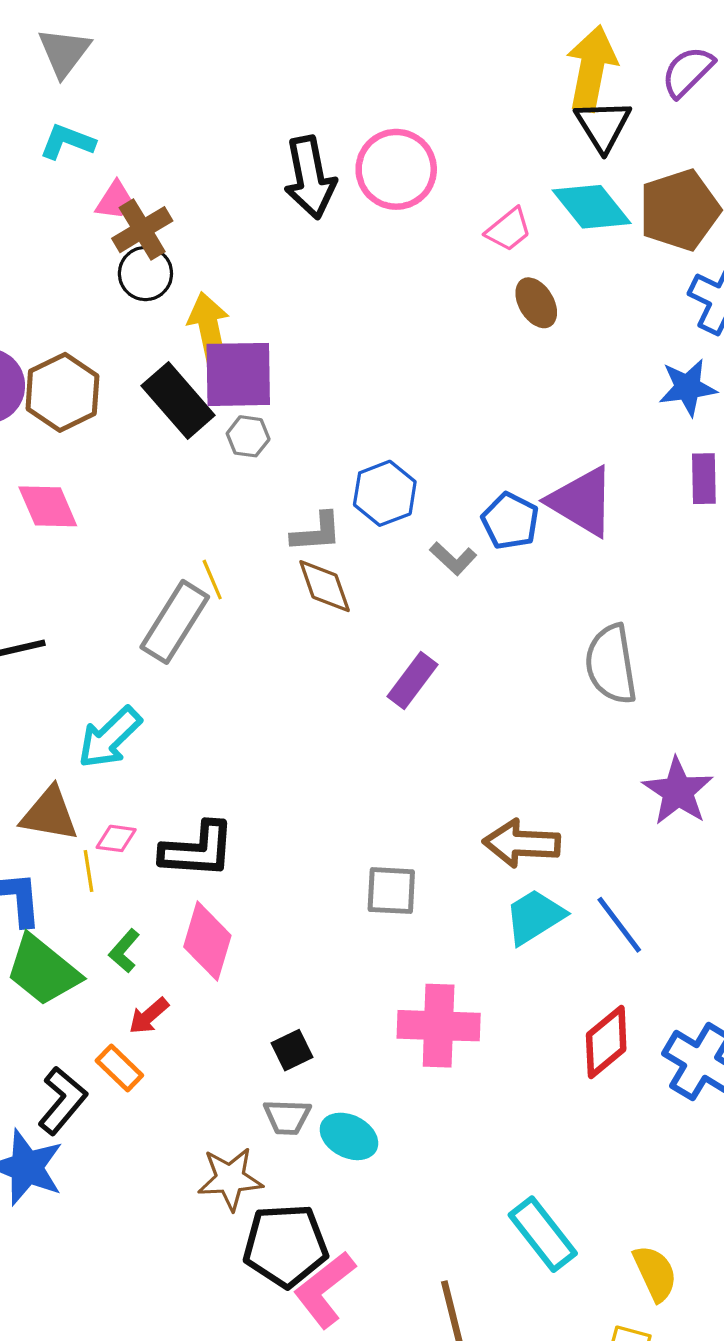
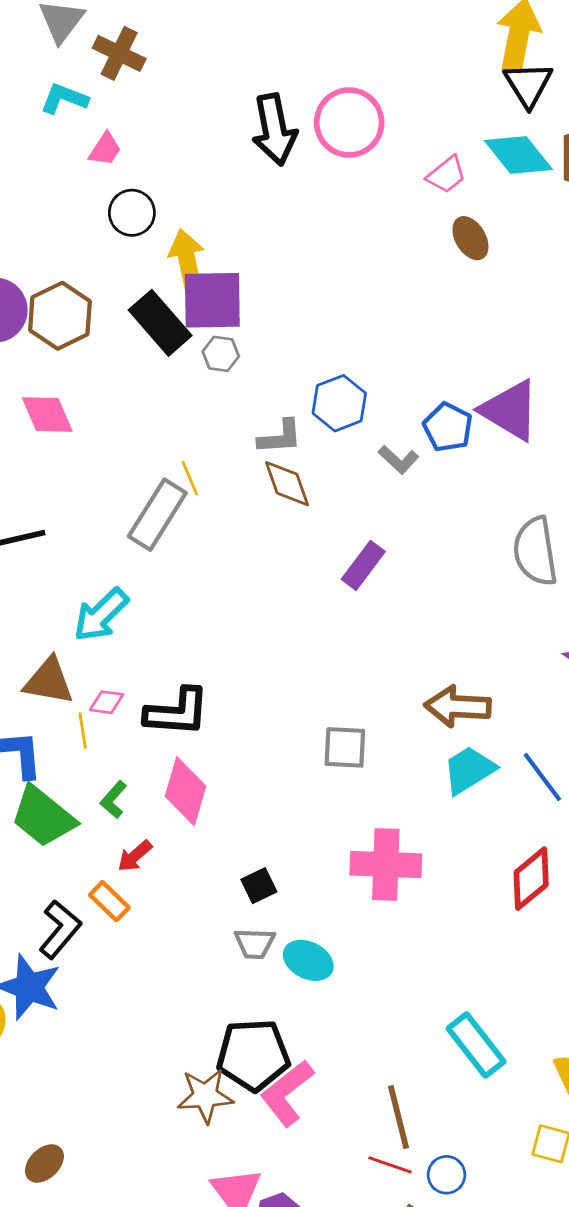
brown cross: (142, 230) -> (119, 53), moved, turned -33
brown star: (230, 1179) -> (205, 1096), moved

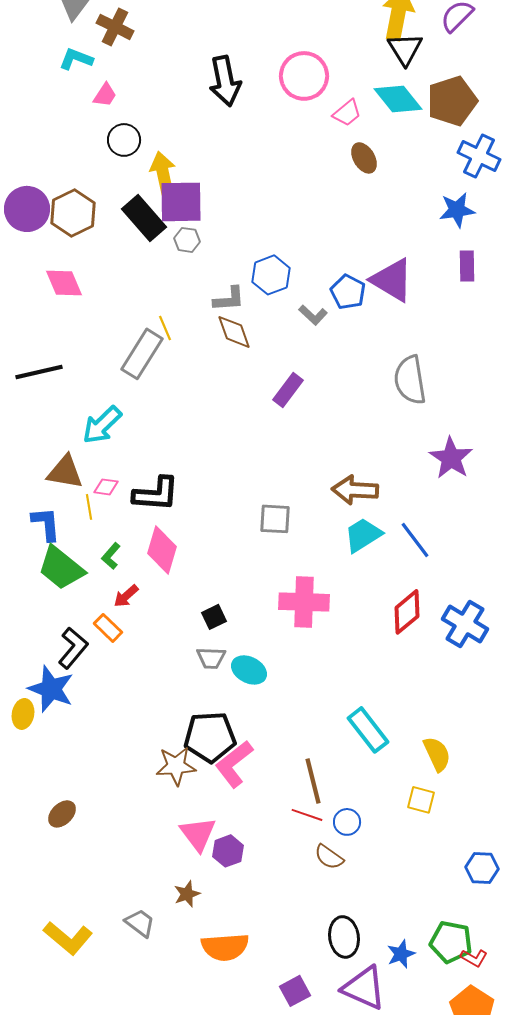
pink circle: (349, 122) -> (304, 76), moved

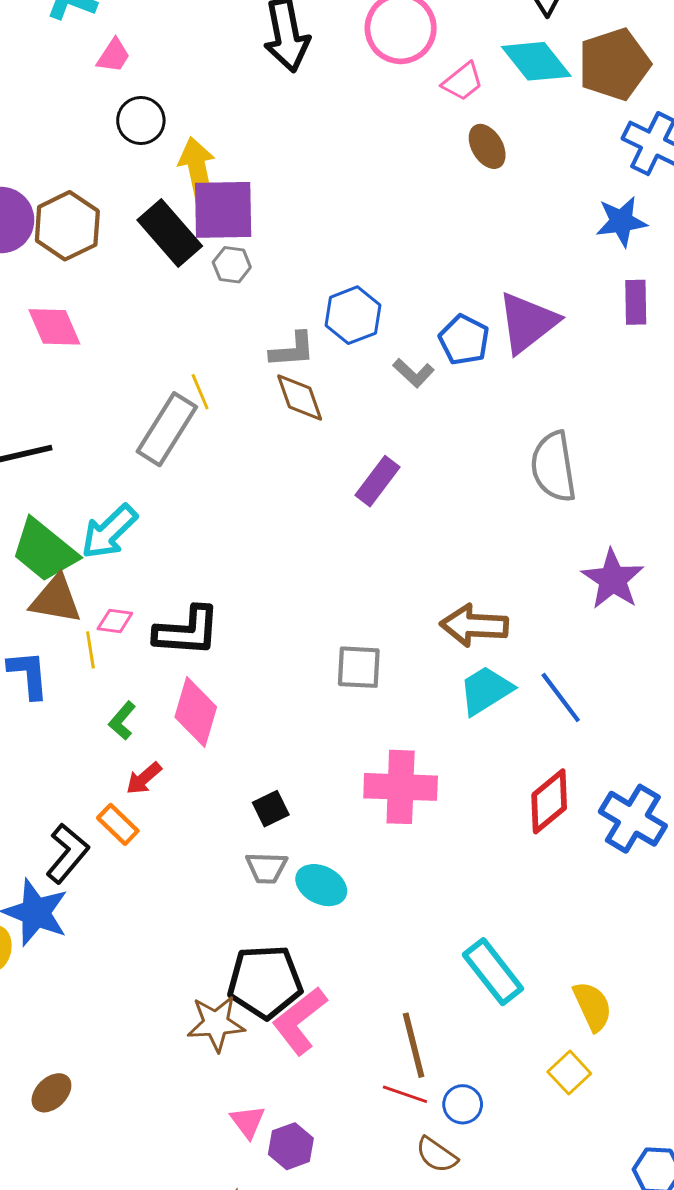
purple triangle: (392, 280) -> (528, 322), turned 51
green trapezoid: (61, 568) -> (44, 550), moved
yellow square: (421, 800) -> (569, 1073), turned 32
pink triangle: (198, 834) -> (248, 1122), size x0.7

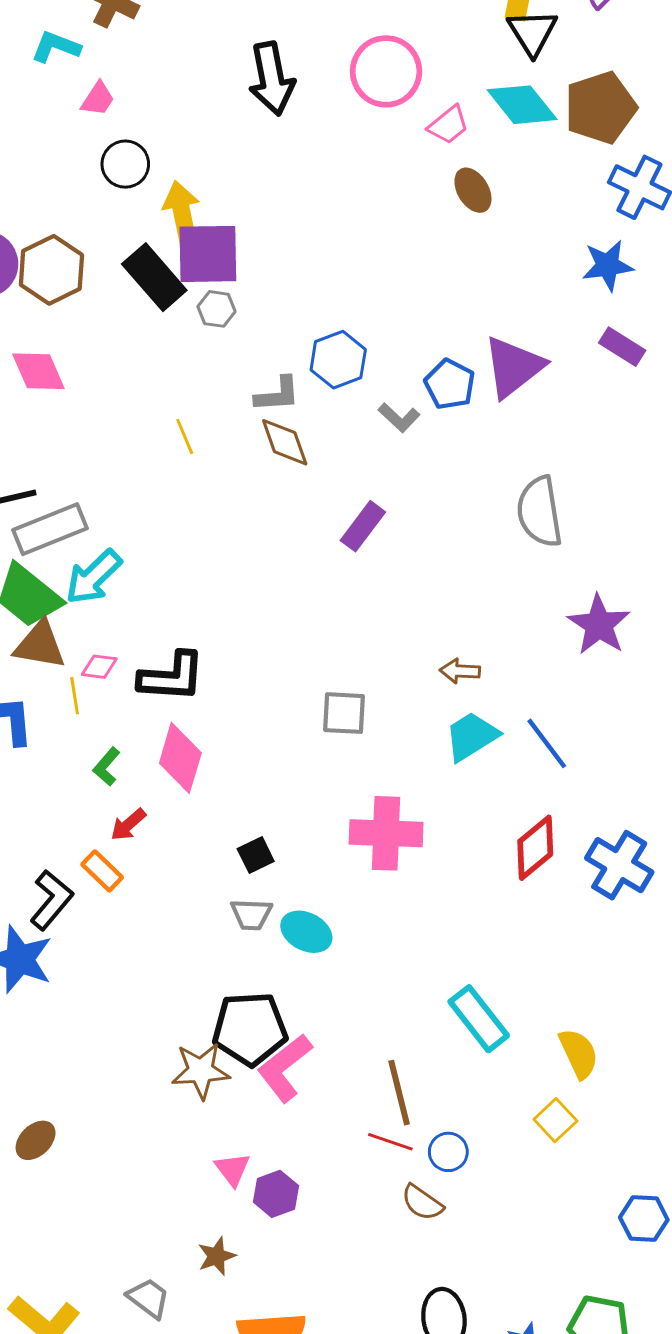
purple rectangle: (636, 302) -> (622, 347), turned -57
gray rectangle: (167, 429) -> (50, 529), moved, turned 36
brown arrow: (474, 625) -> (460, 671), size x0.6

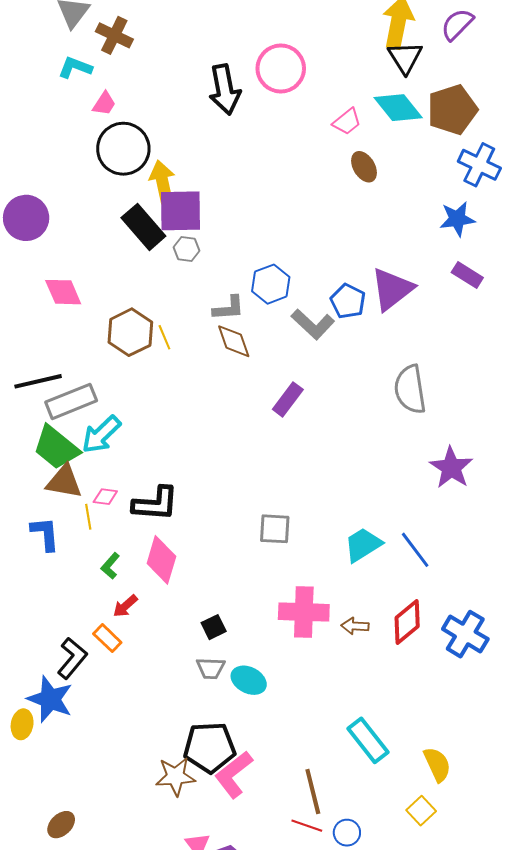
pink circle: (386, 71) -> (281, 68), moved
black circle: (125, 164) -> (123, 149), size x1.6
brown hexagon: (51, 270) -> (130, 332), moved
gray L-shape: (399, 418) -> (313, 324), size x1.5
brown arrow: (460, 671) -> (355, 626), moved

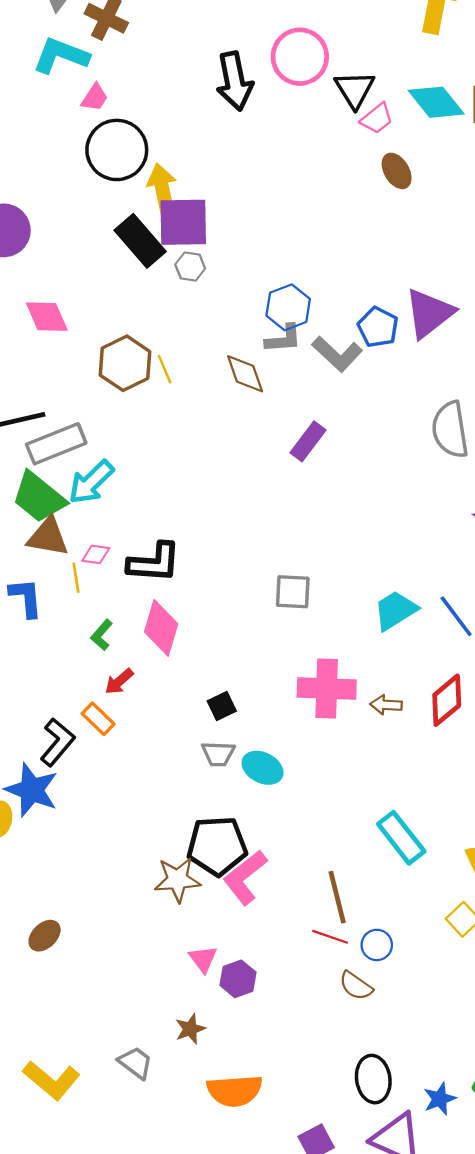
black triangle: (405, 57) -> (355, 89), moved
cyan L-shape: (75, 67) -> (61, 56), size x1.4
gray L-shape: (229, 308) -> (283, 339), moved

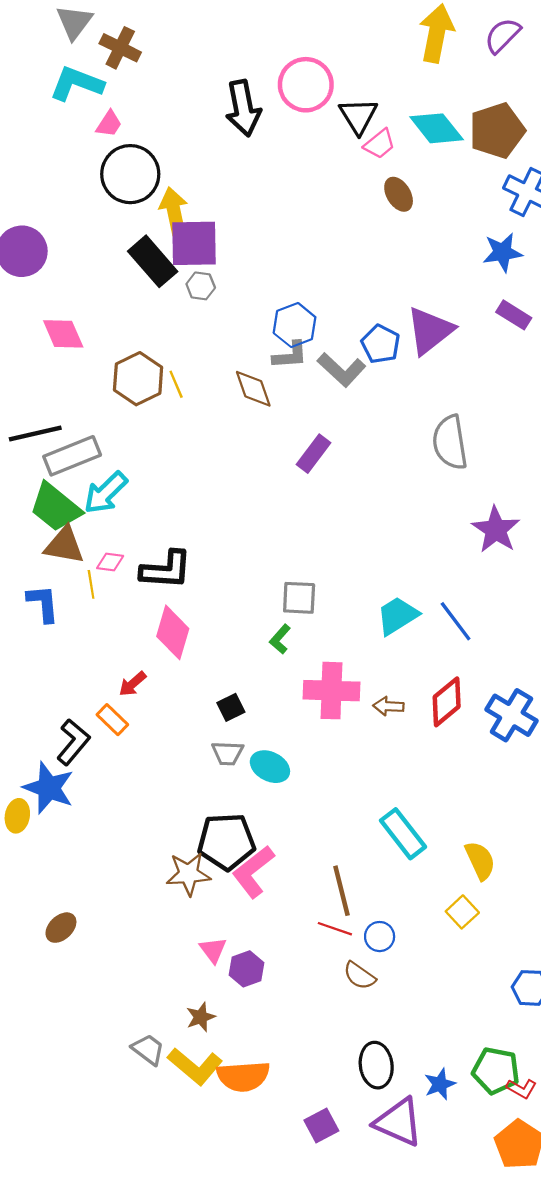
green L-shape: (102, 635) -> (280, 639), moved
yellow L-shape: (52, 1080) -> (195, 1066), moved

